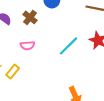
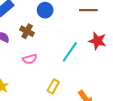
yellow rectangle: (13, 72) -> (53, 86), moved

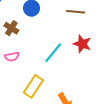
yellow rectangle: (53, 86) -> (33, 86), size x1.5

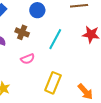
cyan line: (53, 53) -> (55, 39), moved

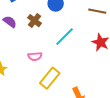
pink semicircle: (28, 59) -> (35, 56), moved

